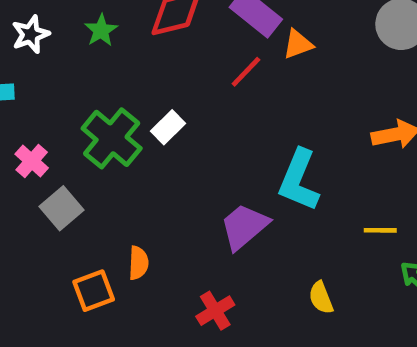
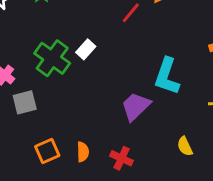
gray square: (62, 208) -> (25, 102), turned 30
orange semicircle: (138, 263) -> (83, 152), moved
red cross: (215, 311) -> (122, 158), turned -30

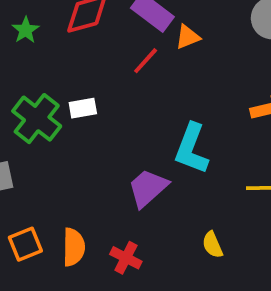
white rectangle: (86, 49) -> (83, 108), turned 36
orange semicircle: (83, 152) -> (74, 247), size x1.4

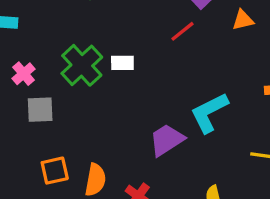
orange triangle: (188, 37) -> (243, 20), moved
cyan L-shape: (191, 149) -> (209, 113), turned 33

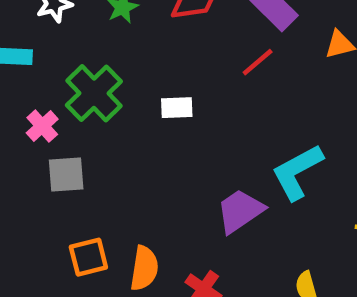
green cross: (82, 65) -> (94, 93), moved

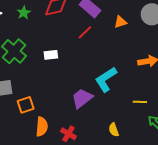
orange square: (88, 257) -> (26, 105), moved

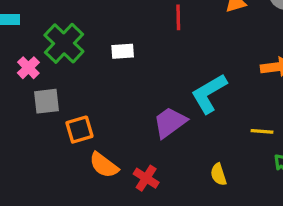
red line: (85, 32) -> (178, 17), turned -49
orange semicircle: (42, 127) -> (104, 165), turned 120

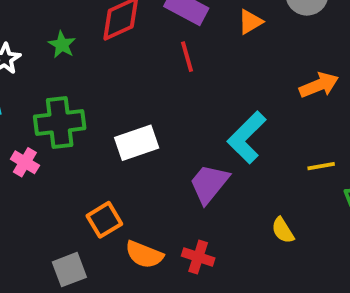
green cross: (64, 43) -> (60, 122), turned -36
white rectangle: (123, 51) -> (137, 143), moved, size x1.5
gray square: (46, 101) -> (69, 270), moved

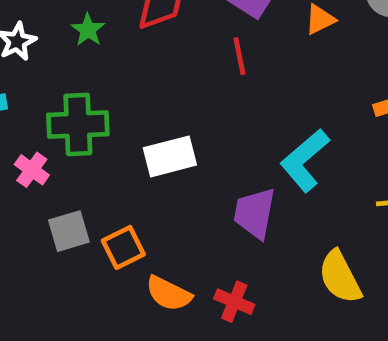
purple trapezoid: (209, 184) -> (255, 213), turned -33
yellow semicircle: (283, 230) -> (340, 277), size x1.6
gray square: (69, 270) -> (69, 231), moved

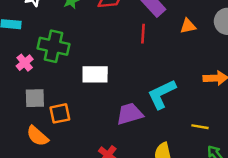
purple trapezoid: (255, 213) -> (130, 114), turned 48
orange semicircle: (169, 294) -> (37, 136), moved

